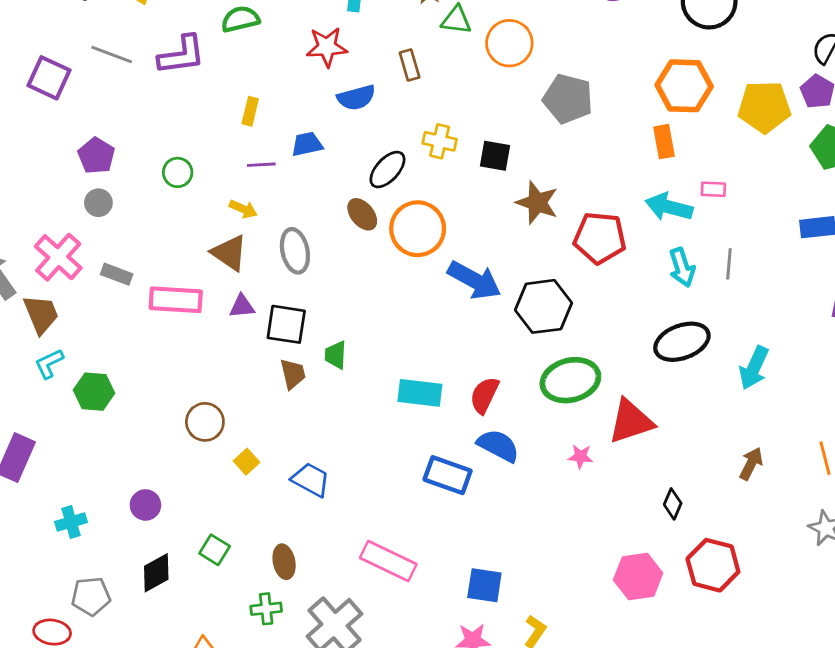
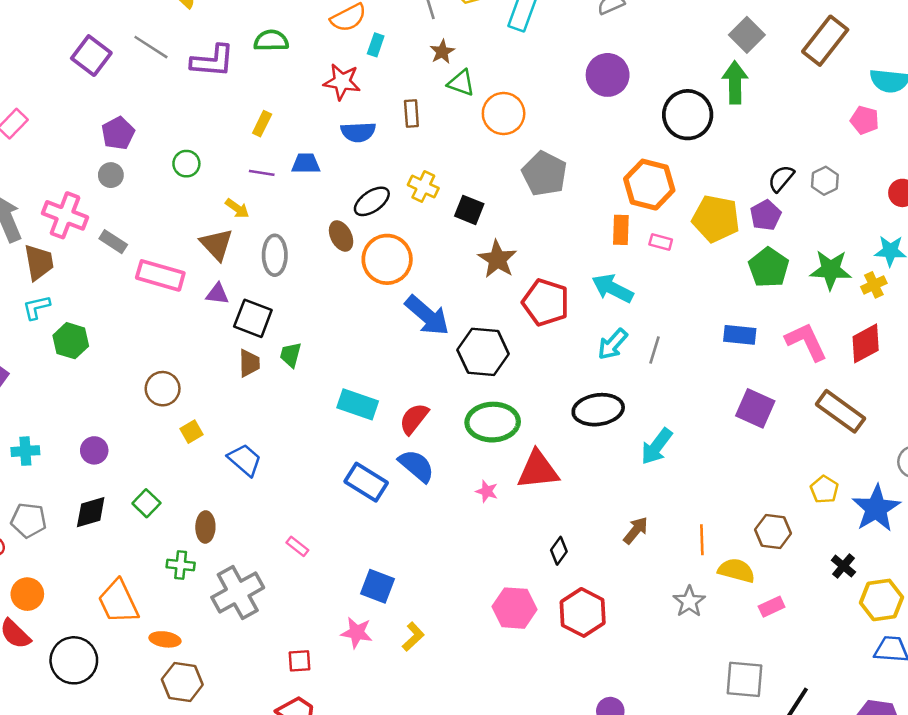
pink rectangle: (713, 189) -> (661, 242), moved
pink cross: (58, 257) -> (65, 215), turned -33
cyan arrow: (682, 267) -> (613, 344), turned 48
pink rectangle: (388, 561) -> (297, 546), size x0.5

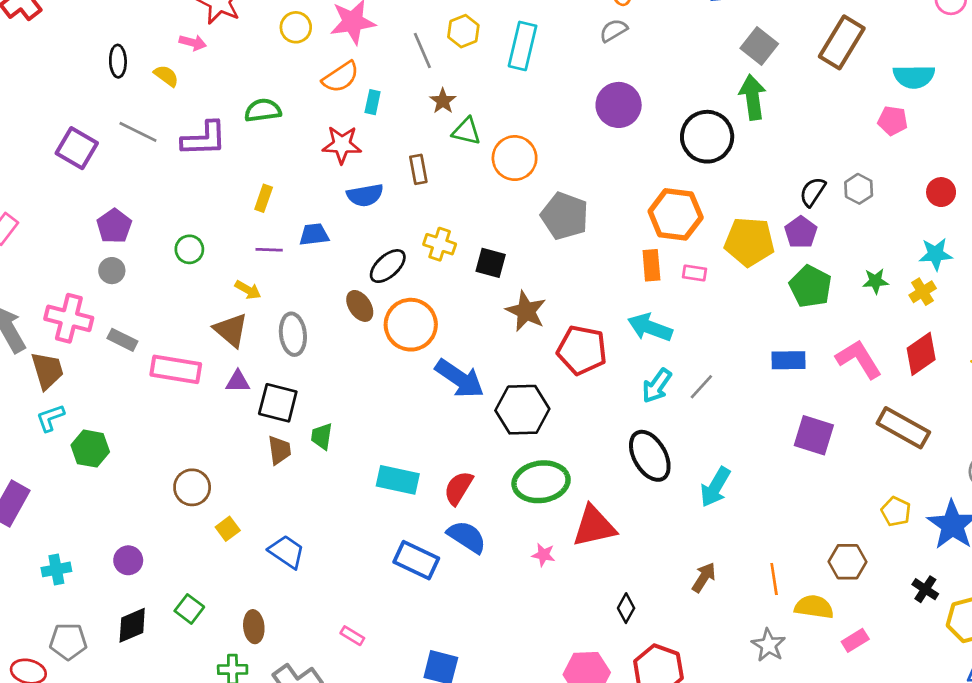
green star: (831, 270) -> (875, 281), size x0.6
gray line: (655, 350) -> (701, 387), turned 32
black ellipse: (598, 410) -> (650, 456), turned 75

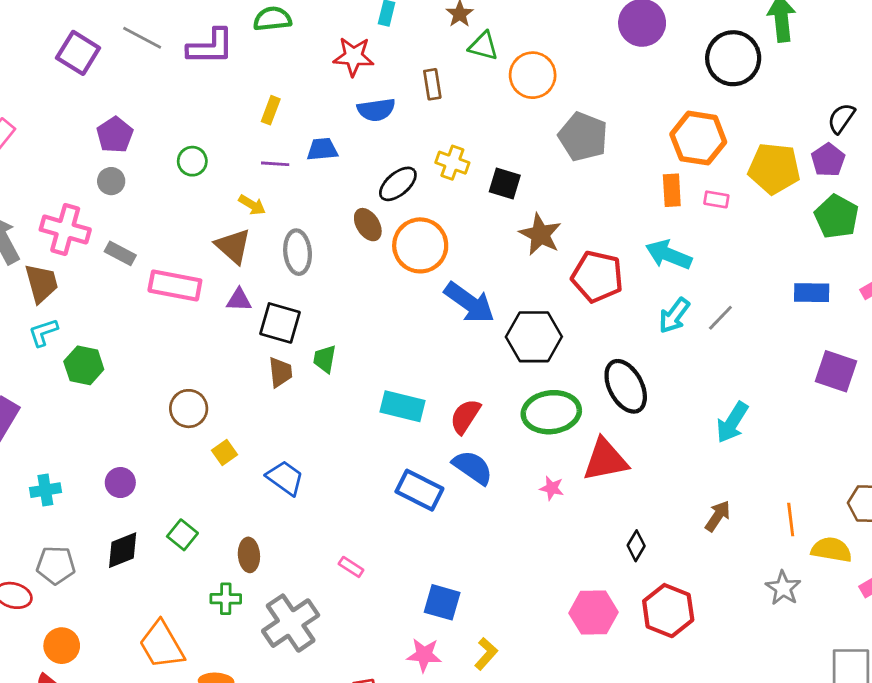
black ellipse: (650, 456) -> (626, 386), moved

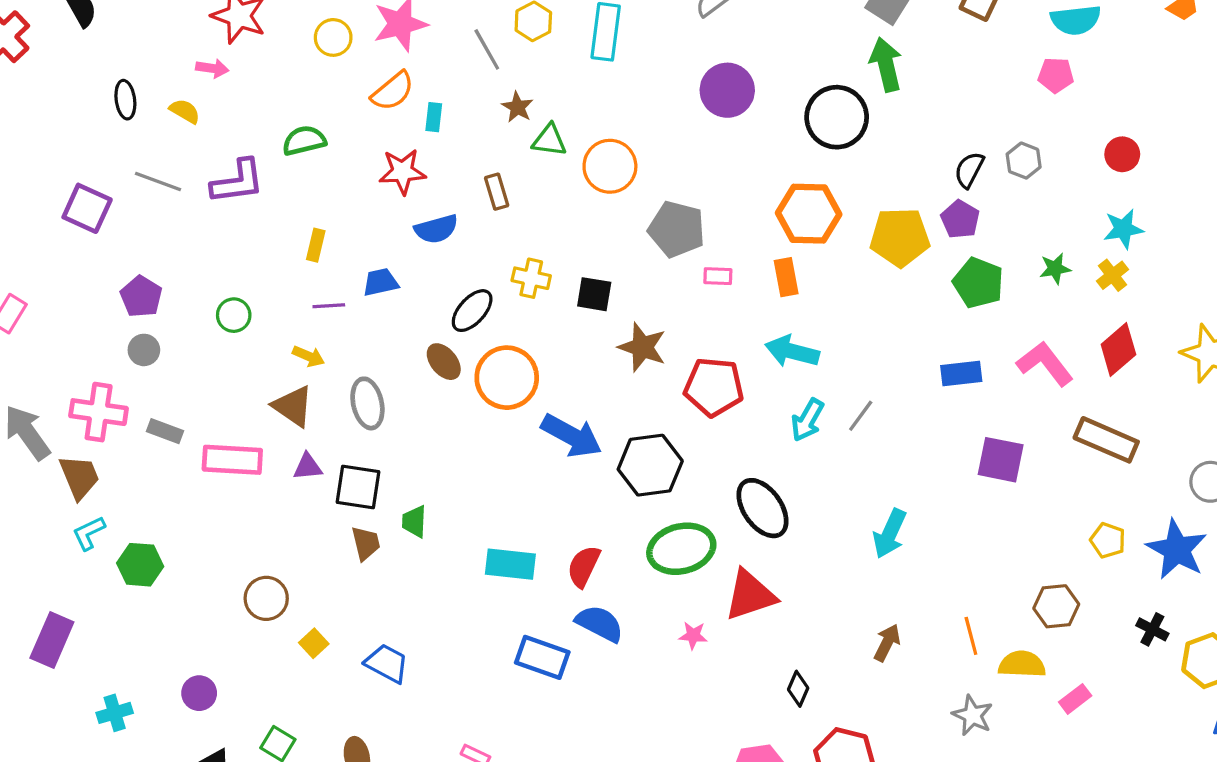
pink rectangle: (716, 199) -> (718, 276), moved

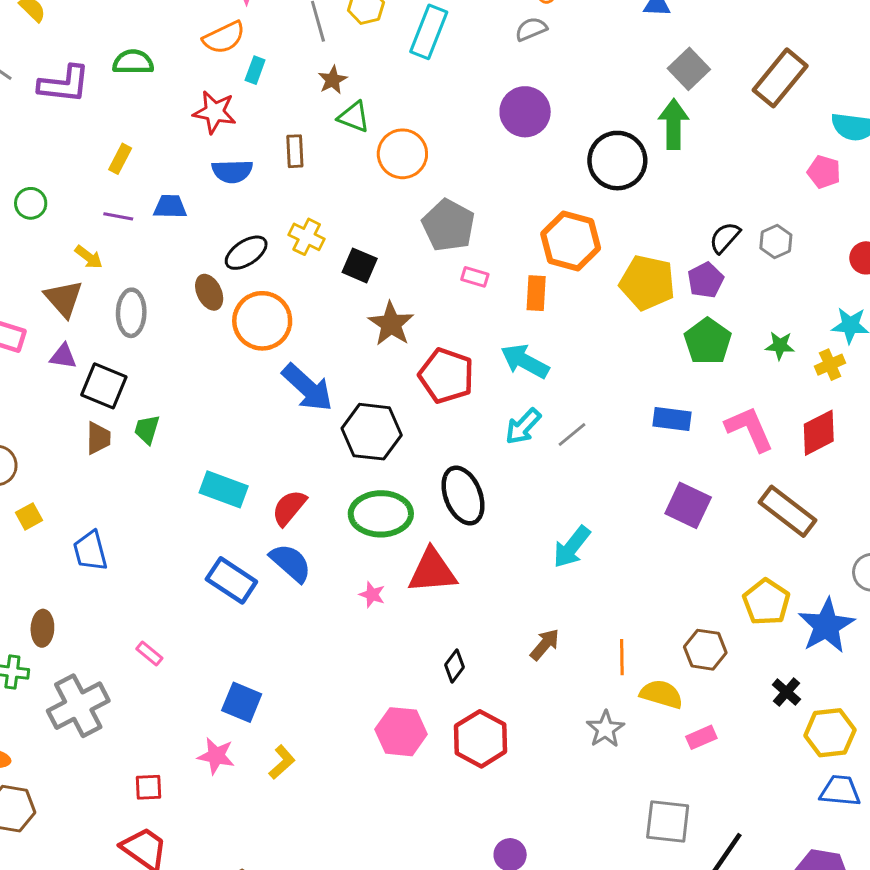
yellow pentagon: (1108, 540) -> (766, 602), size x1.4
blue trapezoid: (387, 663) -> (90, 551), turned -147

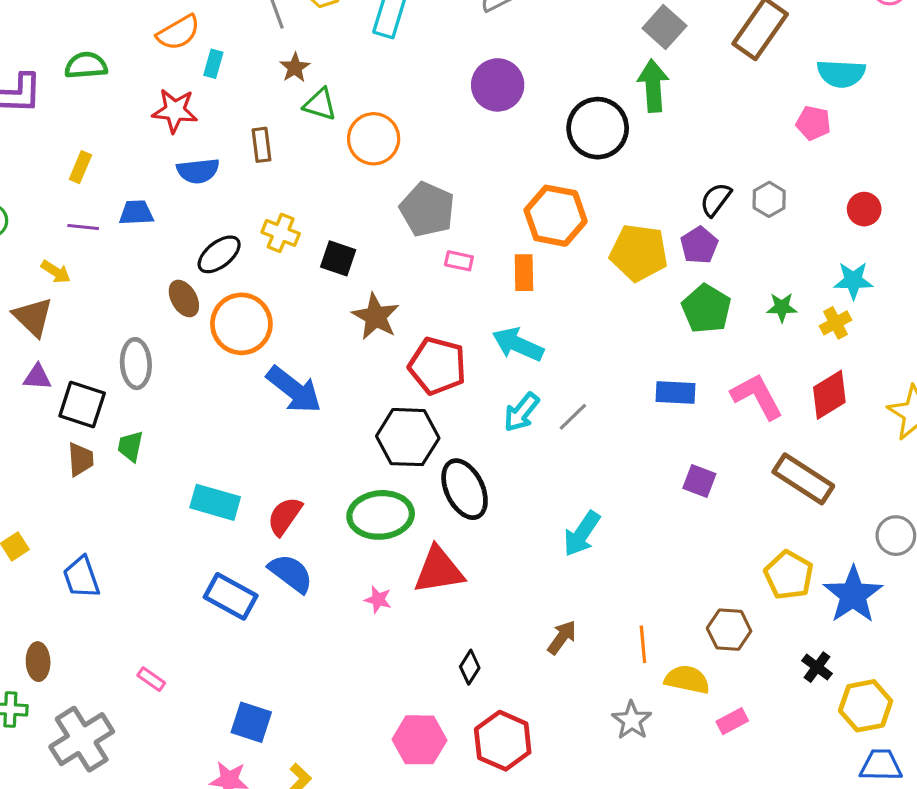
gray ellipse: (131, 313) -> (136, 364), moved
black hexagon: (372, 432) -> (408, 437), moved
purple square: (688, 505) -> (699, 481), size x0.7

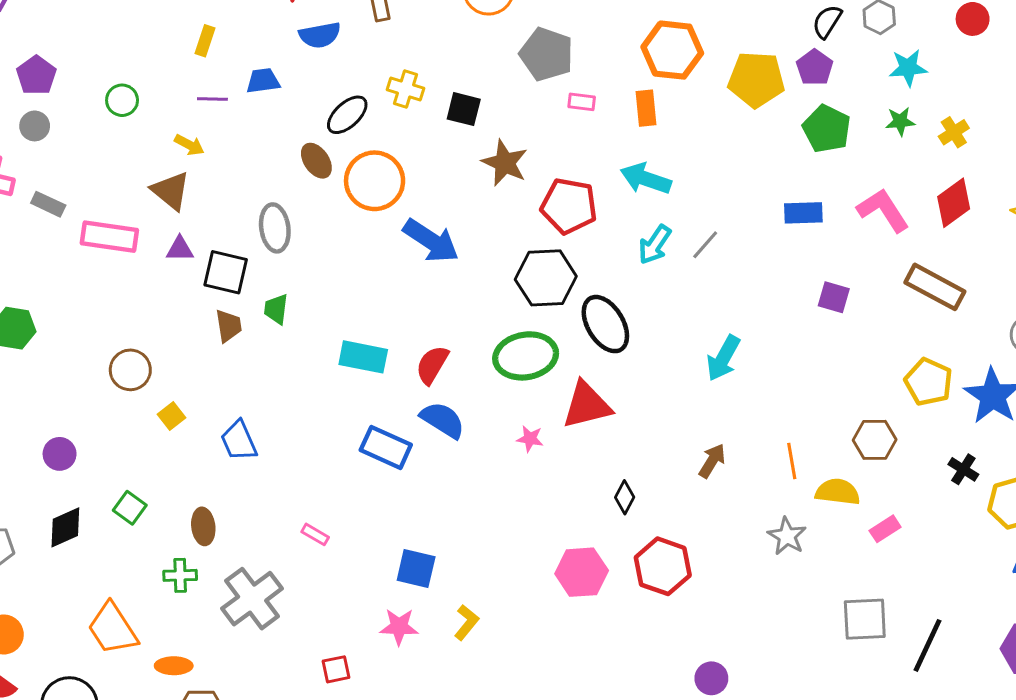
cyan star: (853, 280) -> (908, 68), moved

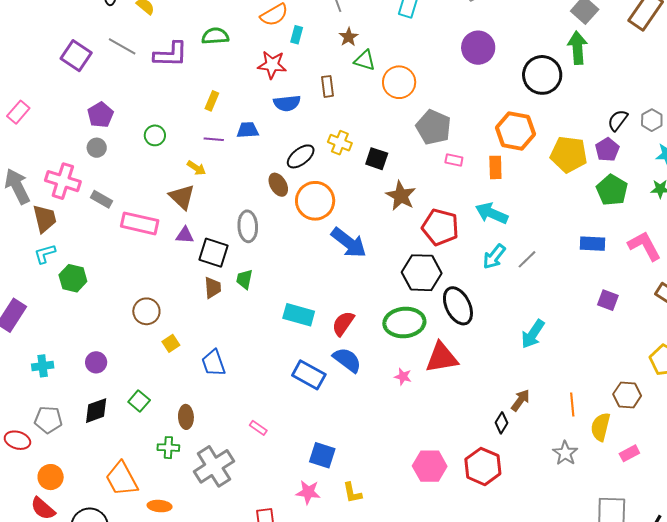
yellow semicircle: (838, 492) -> (601, 427), turned -88
black diamond: (625, 497) -> (502, 423), moved
yellow L-shape: (466, 622) -> (352, 493), turned 125

